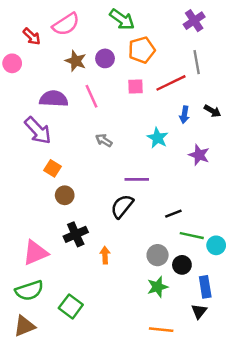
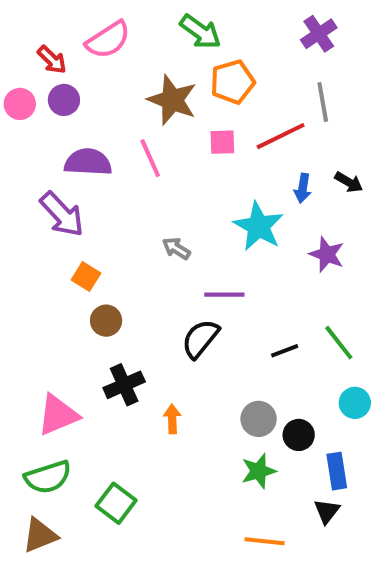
purple circle: (105, 58) -> (64, 100), moved
brown star: (76, 61) -> (172, 100), moved, size x1.4
cyan star: (158, 138) -> (259, 226), size x1.4
gray arrow: (104, 140) -> (176, 248), moved
green line: (192, 236) -> (339, 343), moved, turned 40

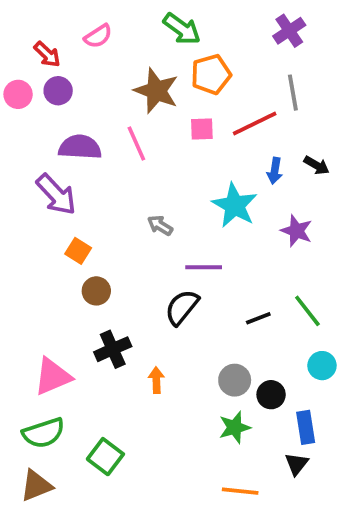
pink semicircle: (108, 40) -> (98, 36), size x0.7

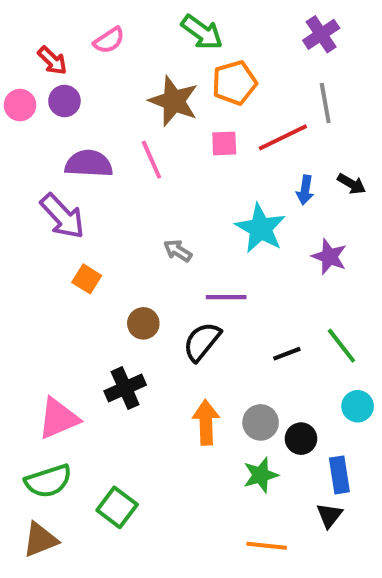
brown circle: (96, 291) -> (143, 323), moved
orange arrow: (156, 380) -> (206, 422), moved, size x1.5

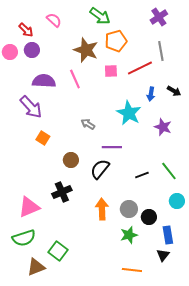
pink semicircle: (109, 40) -> (54, 20), turned -105
brown triangle: (40, 540) -> (36, 267), moved

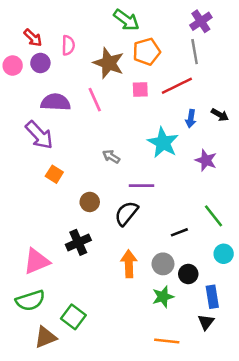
pink semicircle: (54, 20) -> (68, 45), moved, turned 49
gray line: (161, 51) -> (195, 52), moved
black line: (142, 175) -> (179, 232), moved

